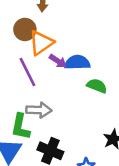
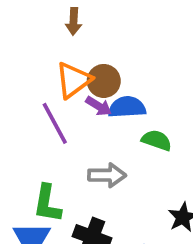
brown circle: (25, 29) -> (104, 81), moved
gray arrow: (39, 110) -> (107, 175), moved

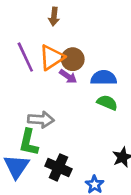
blue semicircle: (127, 107) -> (104, 78), moved
purple line: (55, 123) -> (25, 57), moved
gray arrow: (107, 175) -> (41, 120), moved

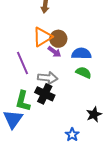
purple line: (25, 57) -> (23, 63), moved
gray arrow: (41, 120) -> (48, 78), moved
black cross: (58, 167) -> (45, 94), moved

